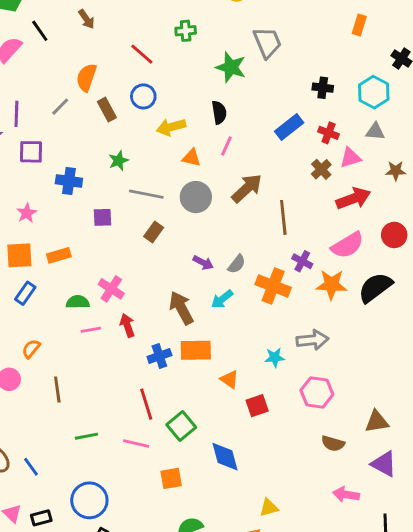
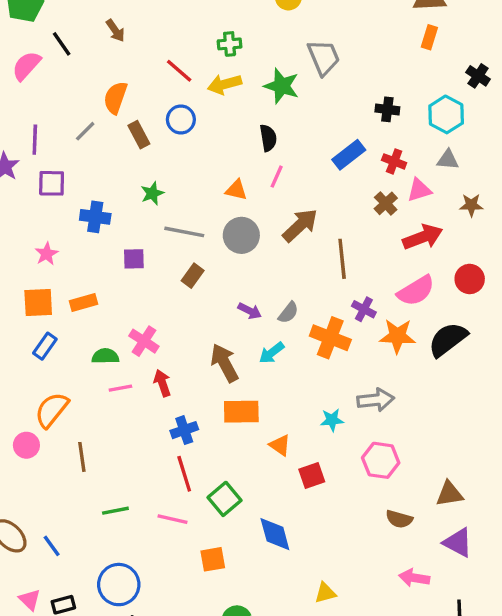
yellow arrow: (171, 127) -> (225, 84), moved
orange semicircle: (31, 349) -> (52, 410), size x1.6
blue cross: (159, 356) -> (184, 430), moved

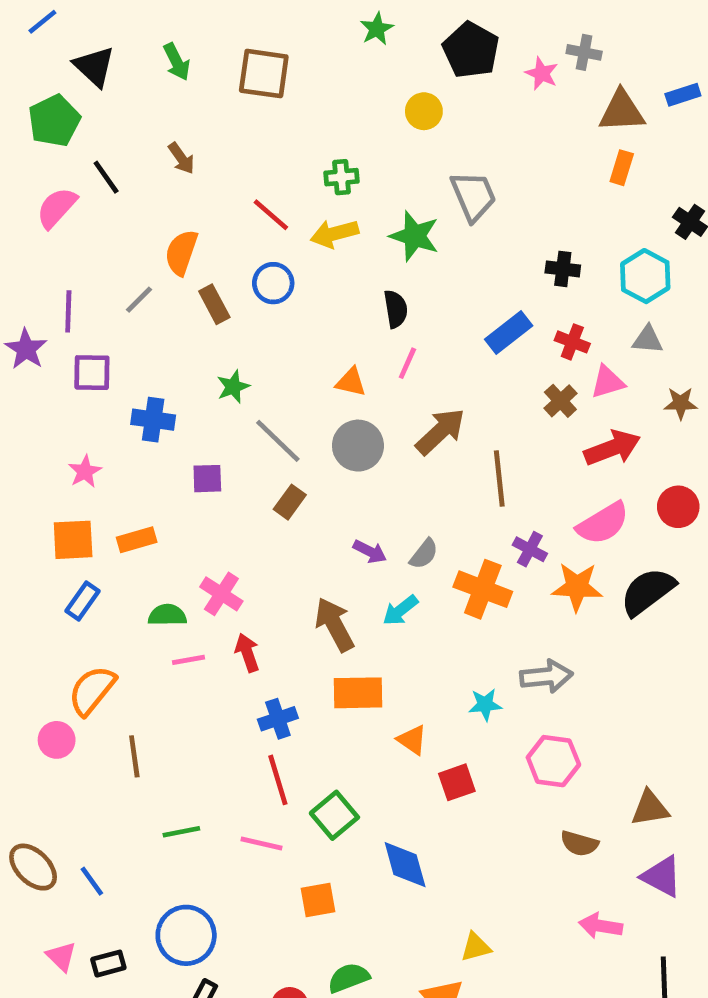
gray line: (184, 232) -> (278, 441), turned 33

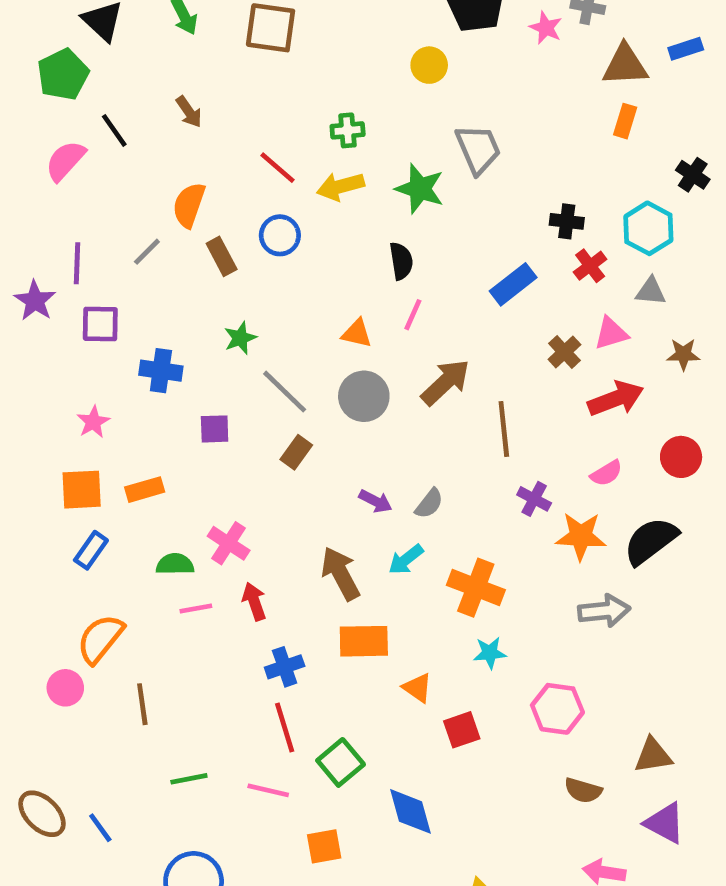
red cross: (572, 342) -> (590, 266), moved, turned 32
pink semicircle: (603, 523) -> (606, 473), size x0.6
orange cross: (483, 589) -> (476, 588), moved
gray arrow: (546, 676) -> (604, 611), moved

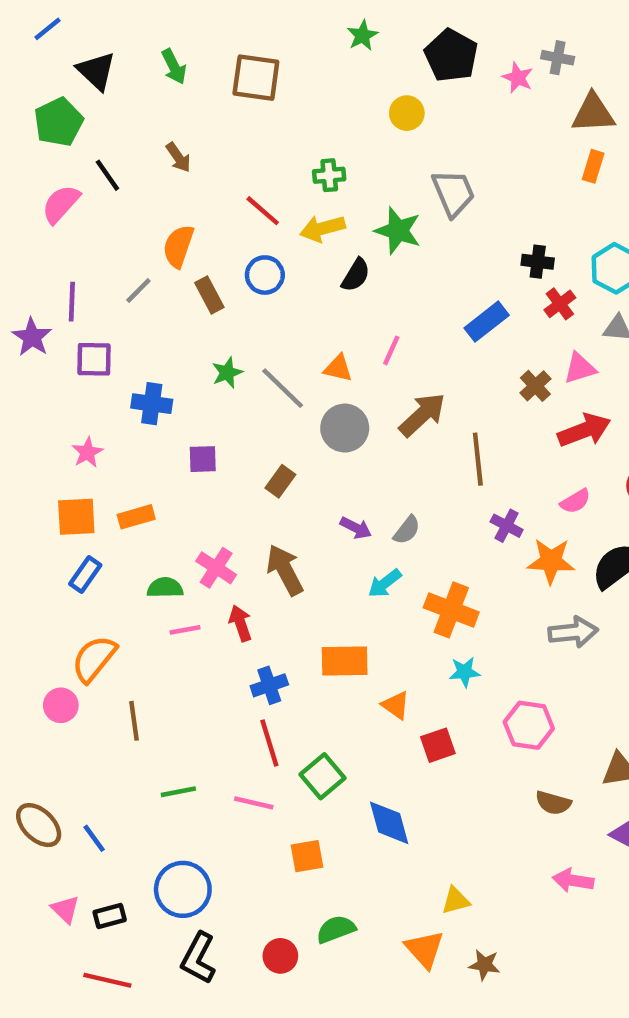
black semicircle: (401, 261) -> (356, 275), moved, turned 40
gray line: (285, 392) -> (283, 388), moved
brown arrow: (341, 574) -> (285, 570), moved

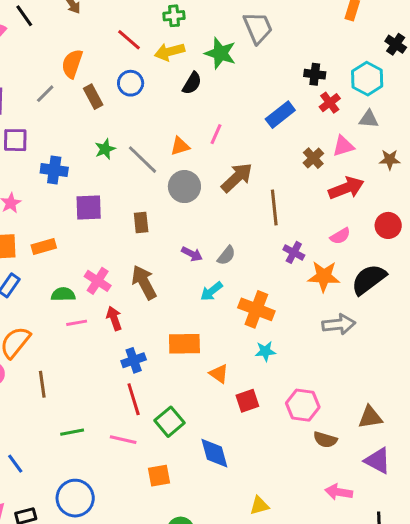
orange triangle: (338, 368) -> (180, 146), turned -30
purple square: (203, 459) -> (89, 207), size x1.4
brown rectangle: (280, 481) -> (141, 222), turned -42
pink hexagon: (529, 725) -> (303, 405), moved

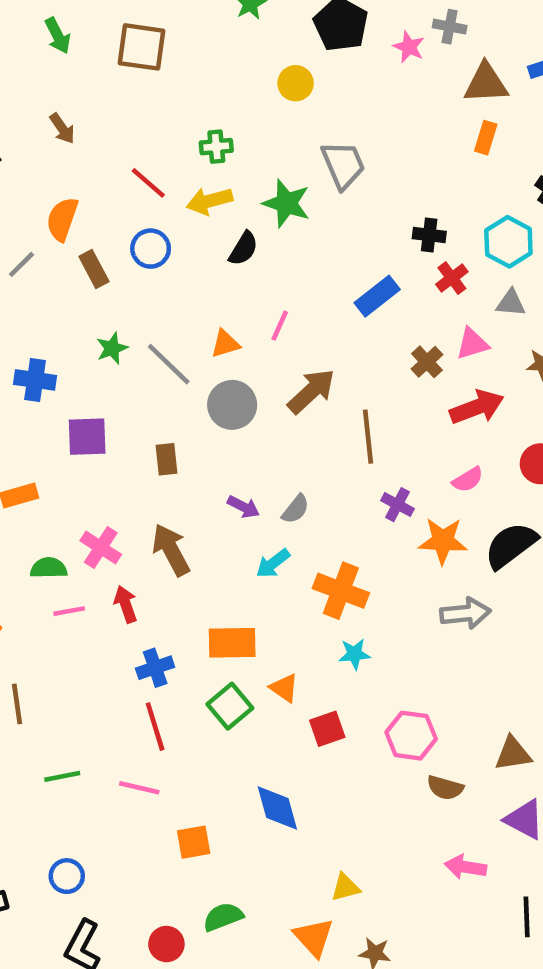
green square: (169, 422) -> (230, 706), moved
blue circle: (75, 498) -> (67, 876), size x0.6

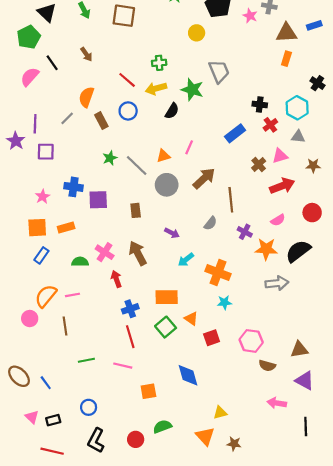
blue cross: (35, 380) -> (74, 187), moved
gray semicircle: (296, 509) -> (210, 223), moved
pink line: (69, 611) -> (72, 295), moved

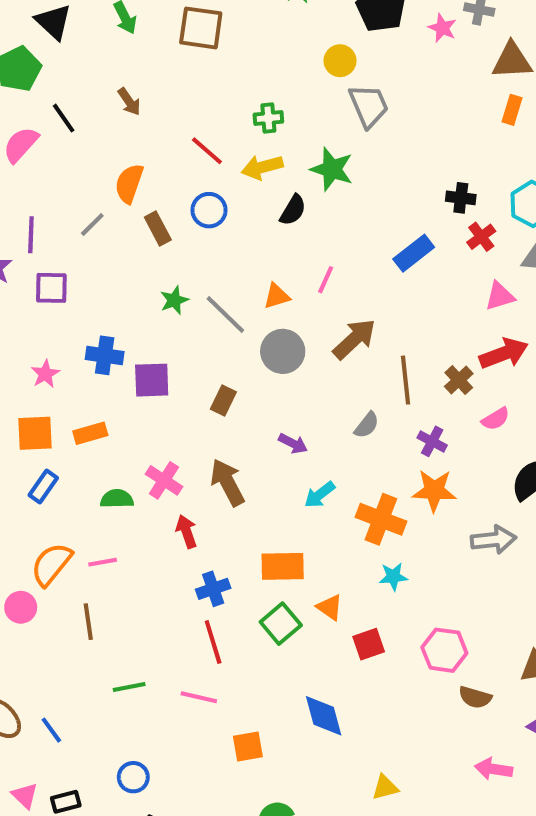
gray trapezoid: (219, 71) -> (369, 106), moved
brown cross: (259, 164) -> (459, 380), moved
brown rectangle: (136, 210) -> (223, 401), turned 32
orange star: (266, 249) -> (434, 491), moved

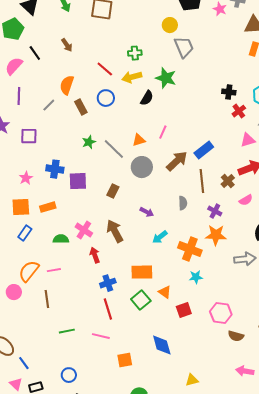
purple line: (31, 235) -> (19, 96), moved
blue rectangle: (414, 253) -> (204, 150), moved
gray semicircle: (367, 425) -> (183, 203), turned -40
blue line: (51, 730) -> (24, 363), moved

